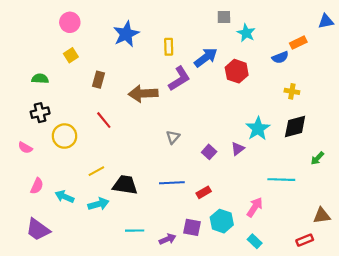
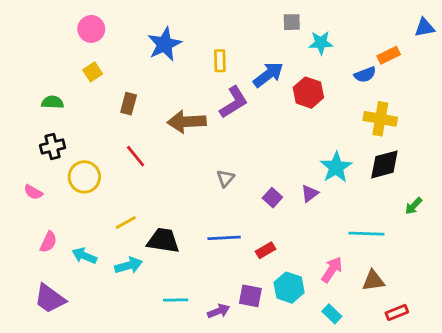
cyan star: (246, 33) -> (321, 43), turned -30
yellow cross: (292, 91) -> (380, 119), size x1.6
brown triangle: (322, 216) -> (373, 281), moved

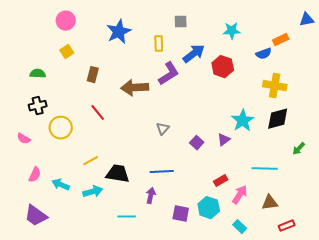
gray square: (292, 22) -> (181, 22), moved
red rectangle: (266, 250) -> (221, 181), moved
purple arrow: (218, 311) -> (151, 196), moved, turned -56

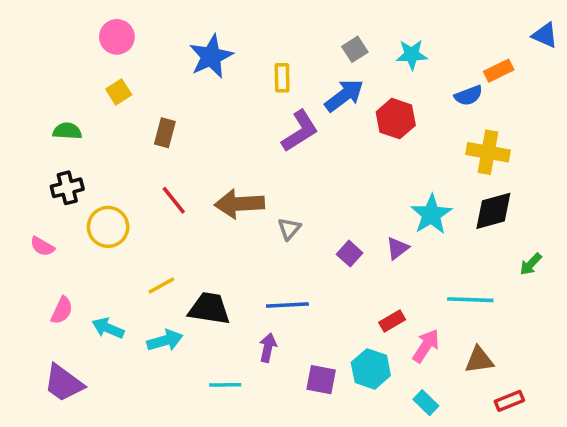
blue triangle: (307, 20) -> (545, 35), turned 35
gray square: (181, 22) -> (355, 49), moved, turned -32
brown arrow: (135, 88) -> (239, 204), moved

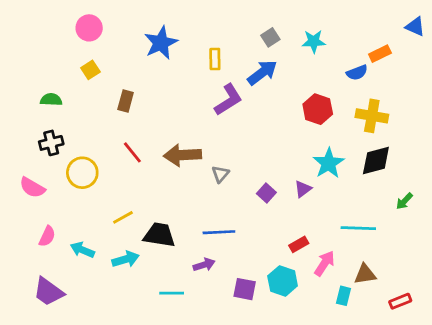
red hexagon: (396, 119) -> (318, 109), moved
pink semicircle: (42, 246) -> (32, 188), size x1.4
purple arrow: (268, 348) -> (204, 265), turned 60
red rectangle: (509, 401) -> (400, 301), moved
cyan rectangle: (426, 403) -> (343, 296), moved, turned 60

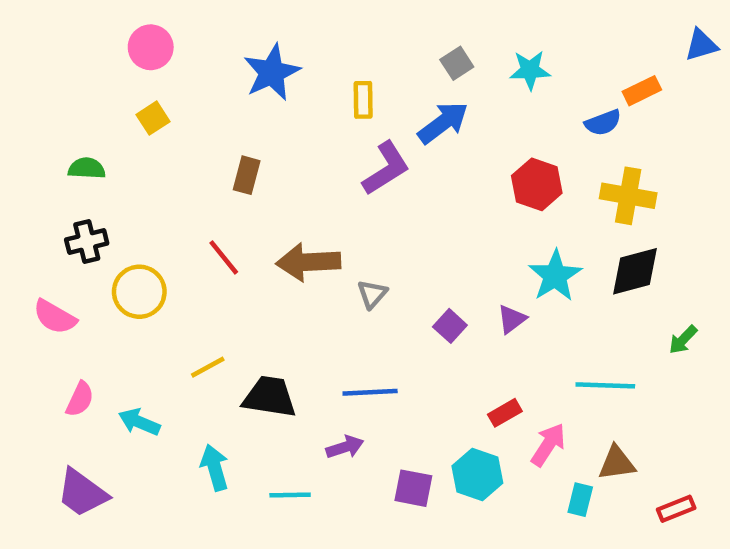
blue triangle: (415, 27) -> (701, 45), turned -40
brown rectangle: (126, 101) -> (247, 175), moved
cyan arrow: (126, 259) -> (215, 468), moved, turned -90

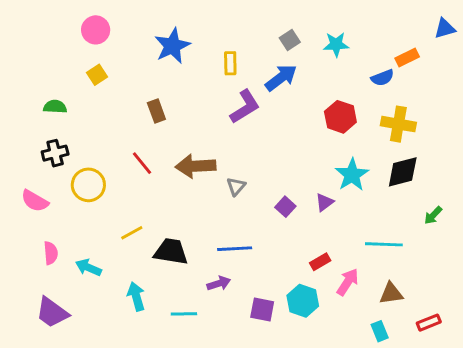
brown rectangle: (247, 175) -> (156, 111), turned -35
pink semicircle: (80, 399) -> (51, 253), turned -30
cyan rectangle: (580, 500) -> (380, 331), moved, turned -36

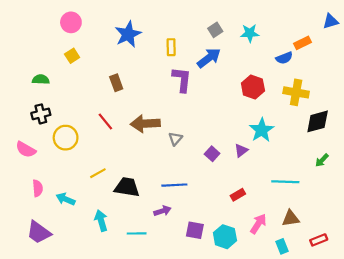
purple L-shape: (245, 107) -> (182, 79), turned -52
black diamond: (403, 172) -> (318, 121), moved
pink arrow: (348, 282) -> (258, 224), moved
cyan hexagon: (303, 301) -> (225, 237), moved

